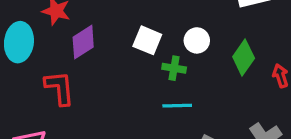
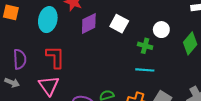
white square: (147, 40) -> (119, 24), moved
red L-shape: (60, 88) -> (55, 57), moved

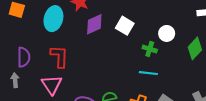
gray arrow: (12, 83) -> (15, 80), turned -120

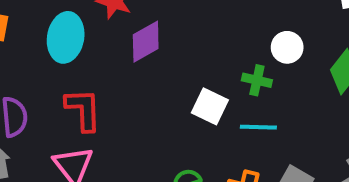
white square: (125, 26) -> (210, 106), moved

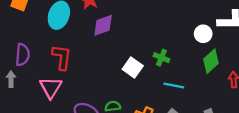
white circle: (287, 47) -> (203, 34), moved
cyan line: (258, 127) -> (174, 85), moved

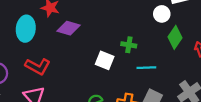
purple diamond: (103, 25) -> (68, 28), turned 50
red L-shape: (62, 57) -> (38, 66), turned 125

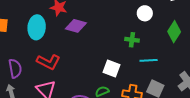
white circle: (162, 14) -> (145, 13), moved
white square: (105, 60) -> (111, 69), moved

